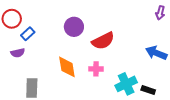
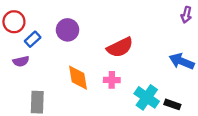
purple circle: (74, 27) -> (68, 30), moved
cyan cross: (126, 84) -> (147, 97), turned -30

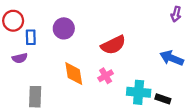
blue rectangle: (33, 39) -> (31, 37), turned -48
pink cross: (112, 80) -> (106, 76), turned -32
cyan cross: (147, 97) -> (139, 92), turned -30

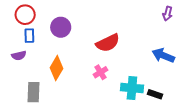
red circle: (13, 21) -> (25, 15), moved
orange diamond: (74, 74) -> (57, 68), moved, turned 40

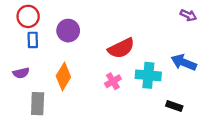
purple arrow: (168, 14) -> (188, 15), turned -80
purple semicircle: (19, 55) -> (21, 73), moved
cyan cross: (132, 88) -> (148, 75), moved

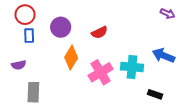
red semicircle: (121, 48) -> (99, 32), moved, size x0.7
orange diamond: (63, 77) -> (71, 58), moved
pink cross: (113, 81) -> (101, 72), size x1.6

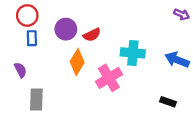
red semicircle: (99, 32) -> (92, 35), moved
purple semicircle: (19, 65) -> (20, 70), turned -104
cyan cross: (132, 67) -> (133, 53), moved

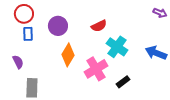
red semicircle: (92, 35) -> (99, 26), moved
cyan cross: (133, 53) -> (117, 47), turned 30
black rectangle: (168, 102) -> (123, 82), moved, turned -56

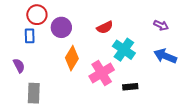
purple arrow: (160, 13) -> (161, 25), moved
red circle: (24, 14) -> (37, 15), moved
black rectangle: (123, 82) -> (130, 87), turned 32

